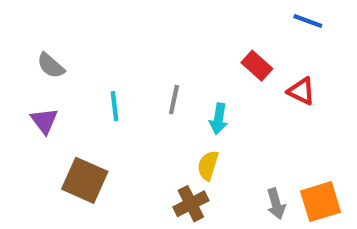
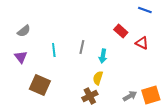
gray semicircle: (51, 66) -> (24, 31), turned -80
gray arrow: (276, 204) -> (130, 96), turned -104

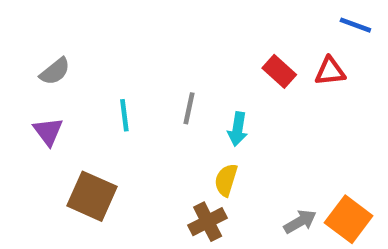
blue line: (145, 10) -> (355, 25), moved
red triangle: (142, 43) -> (330, 71), moved, turned -32
orange square: (151, 95) -> (349, 219), turned -36

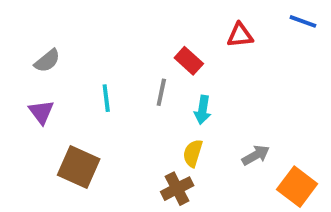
red rectangle: (279, 71) -> (189, 61), moved
red triangle: (330, 71) -> (240, 35), moved
gray arrow: (300, 222) -> (256, 155), moved

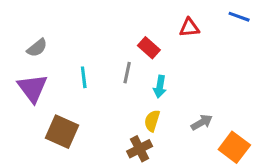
purple triangle: (41, 112) -> (32, 88), size x1.5

